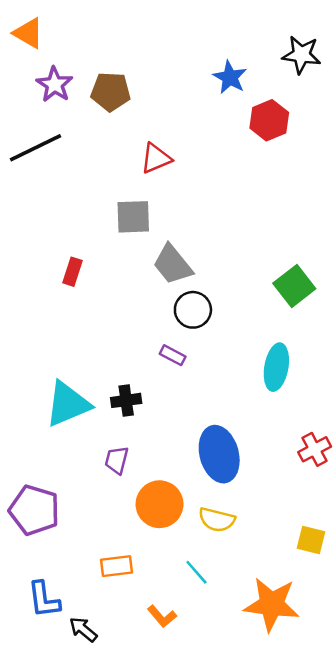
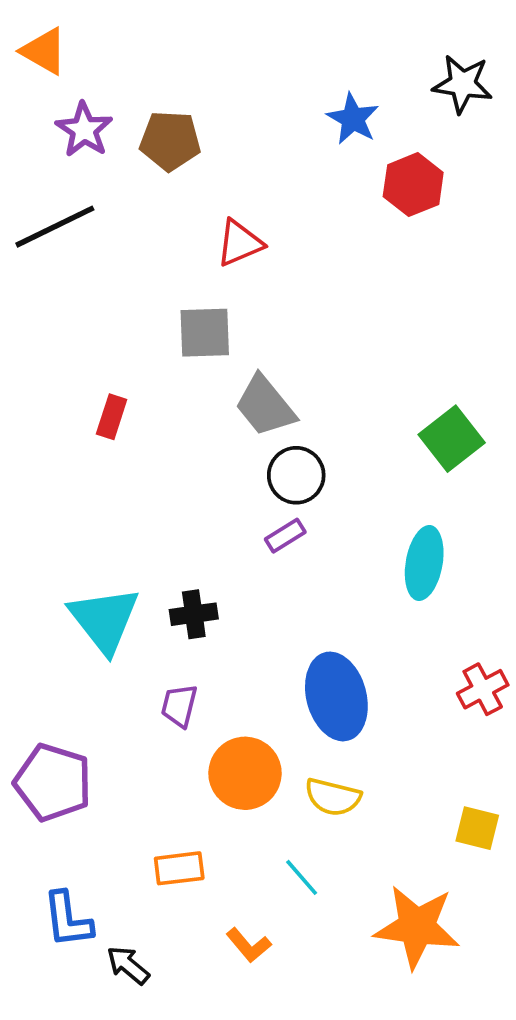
purple rectangle: (173, 355) -> (285, 536), moved, turned -60
cyan triangle: (68, 404) -> (104, 620), turned -45

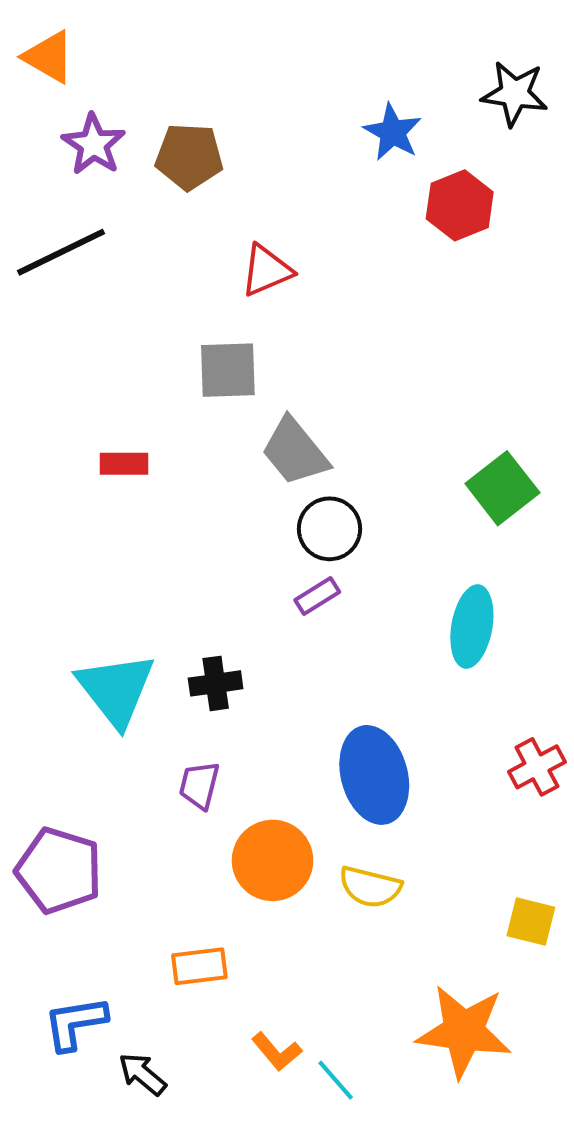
red rectangle: (112, 417) -> (124, 464), turned 72
cyan line: (302, 877) -> (336, 1080), moved
blue L-shape: (68, 920) -> (75, 1023), turned 88

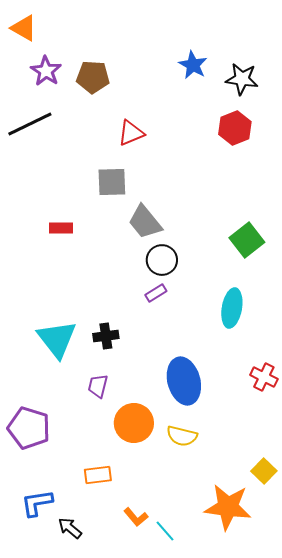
black star: (515, 94) -> (242, 79), moved
red hexagon: (460, 205) -> (235, 128), moved
red cross: (537, 767) -> (264, 377), turned -36
yellow square: (531, 921) -> (264, 471), moved, turned 30

